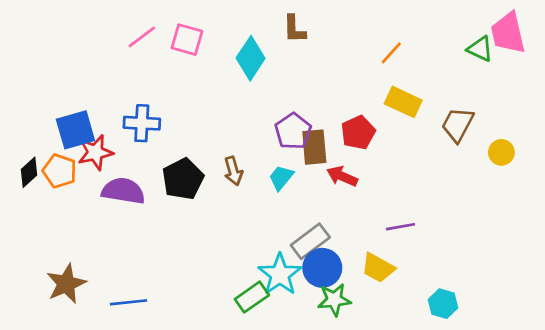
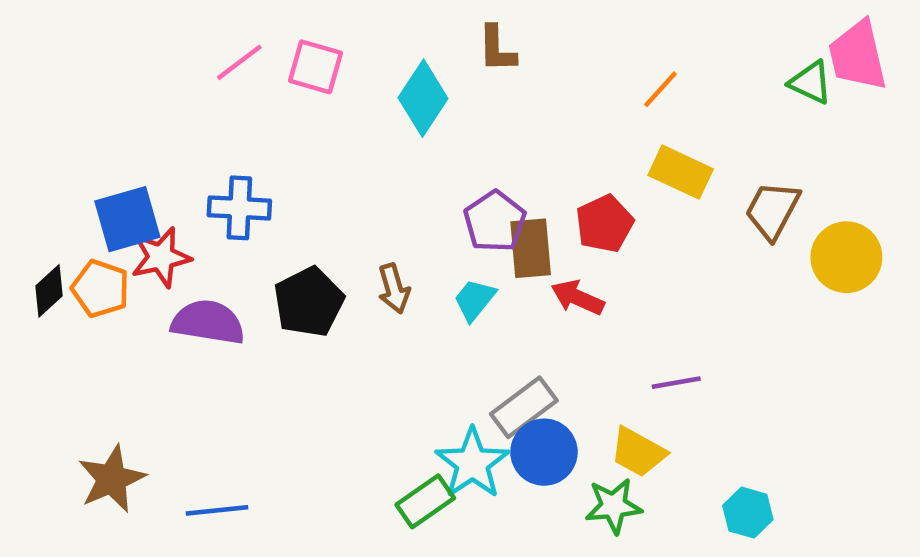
yellow circle: (501, 152) -> (846, 257), size x1.6
green star: (334, 300) -> (613, 506), moved

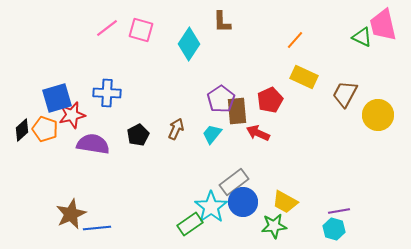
brown arrow: (394, 289) -> (176, 129), turned -140
black pentagon: (309, 302) -> (138, 135), size x0.7
purple line: (676, 383) -> (339, 211), moved
brown star: (112, 479) -> (71, 214), moved

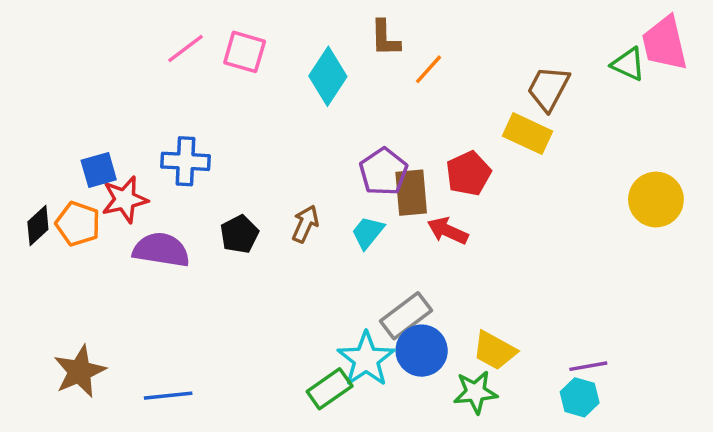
orange line: (295, 40) -> (429, 69), moved
brown trapezoid: (345, 94) -> (548, 88), moved
blue square: (57, 98) -> (99, 170), size x0.7
brown star: (71, 214) -> (80, 371), moved

